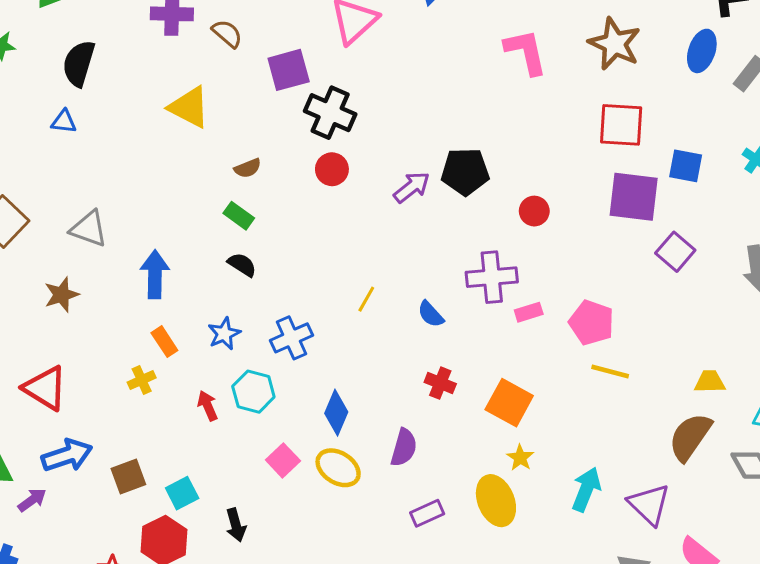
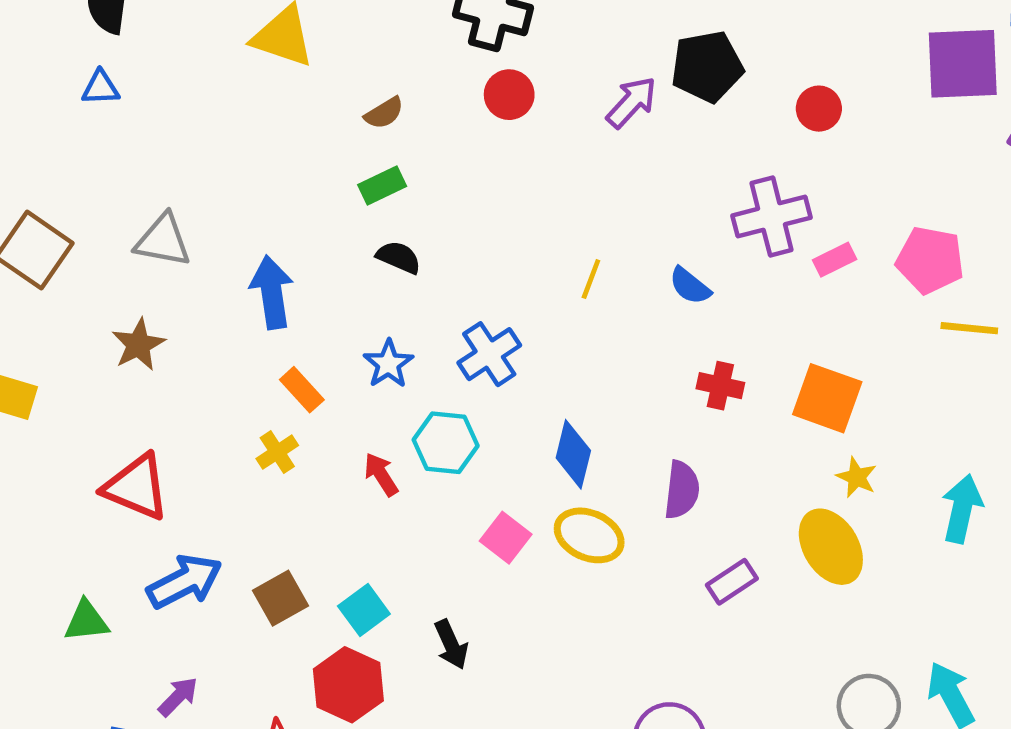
green rectangle: (239, 216) -> (382, 185), turned -52
purple arrow: (32, 500) -> (178, 697), moved

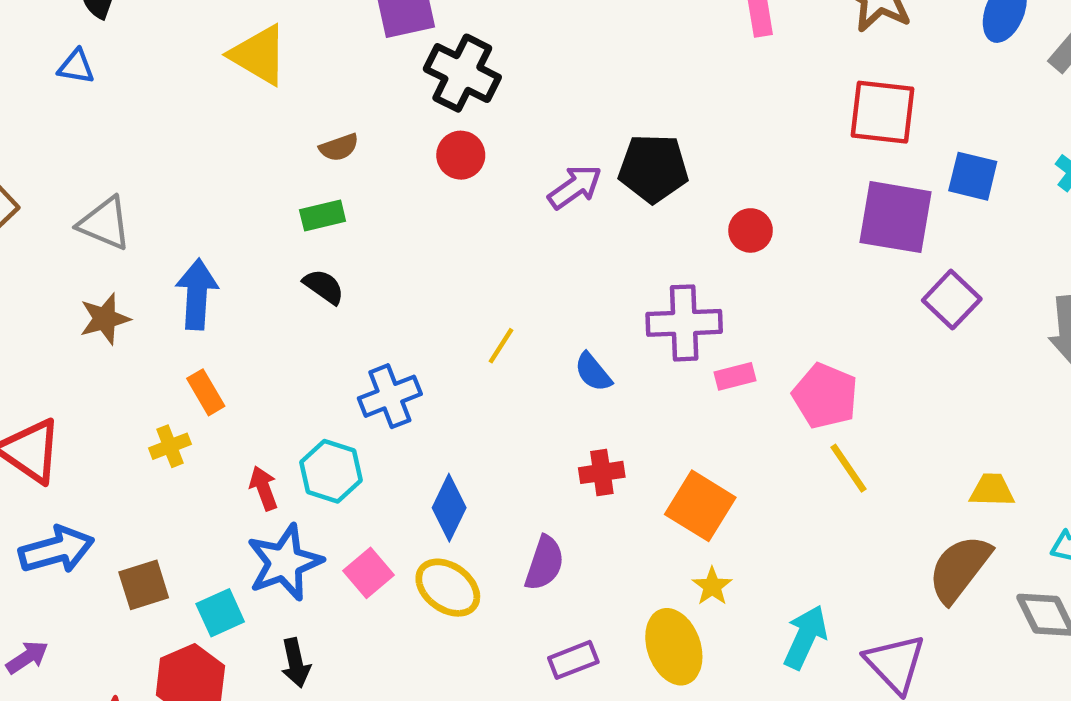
yellow line: (969, 328) -> (849, 468), turned 38
brown star: (138, 345) -> (105, 319), moved
blue star: (388, 364) -> (285, 562), moved, size x1.6
red cross: (720, 386) -> (602, 472), turned -33

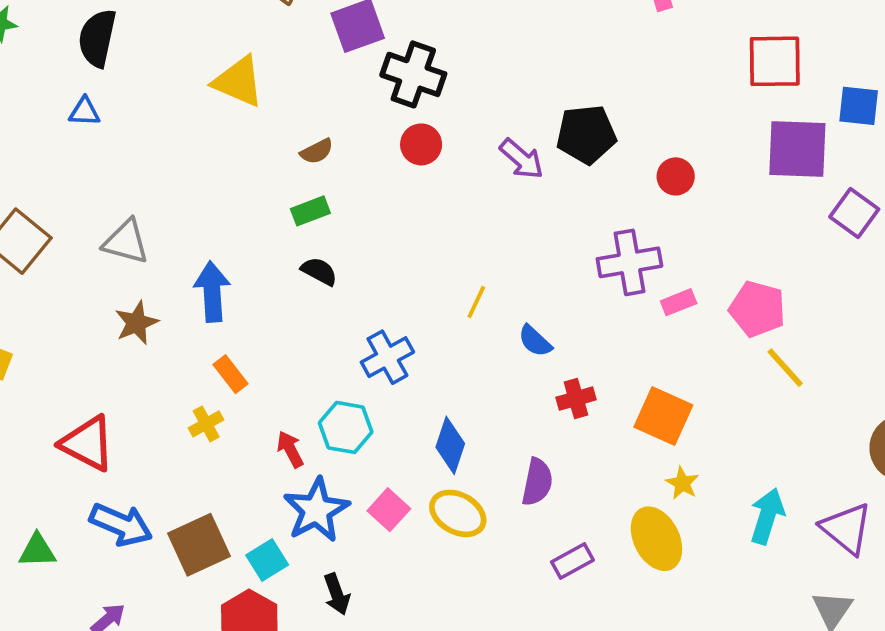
purple arrow: (575, 187) -> (522, 159), turned 84
blue semicircle: (593, 372) -> (535, 341), moved
blue arrow: (56, 550) -> (121, 525), turned 46
brown square: (144, 585) -> (199, 545), size x1.4

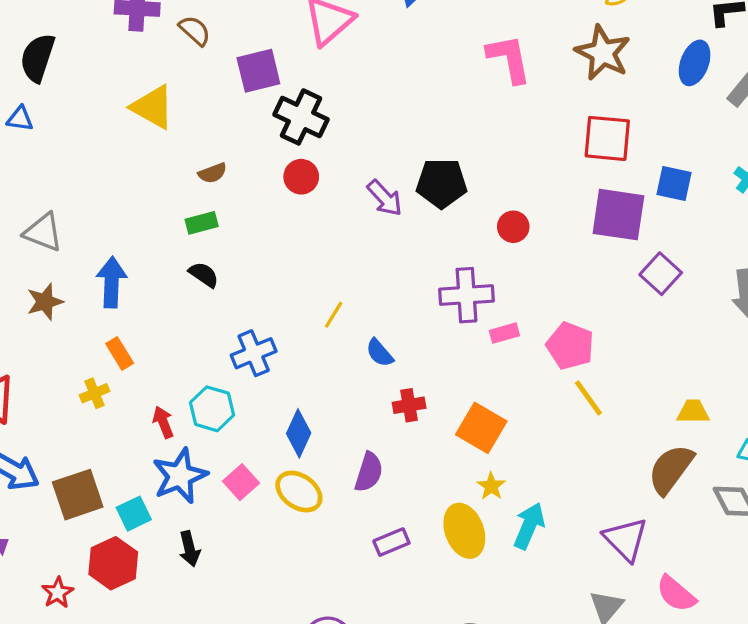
cyan arrow: (767, 516) -> (529, 526), moved

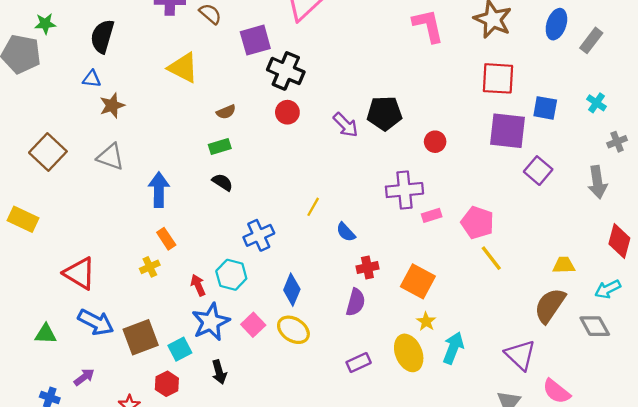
brown star: (45, 302) -> (112, 105), moved
purple semicircle: (369, 472) -> (356, 302), moved
red hexagon: (113, 563) -> (167, 384), size x0.7

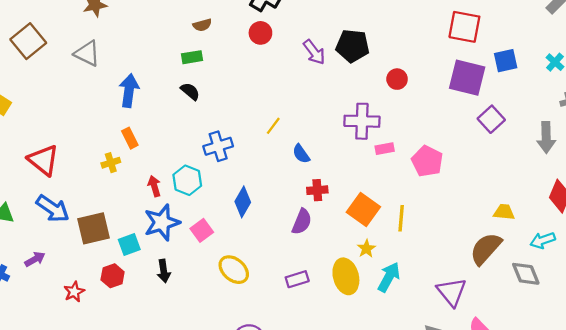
blue square: (545, 108) -> (506, 61), turned -30
yellow line: (491, 258) -> (401, 218), moved, turned 35
yellow ellipse: (293, 330) -> (234, 270), moved

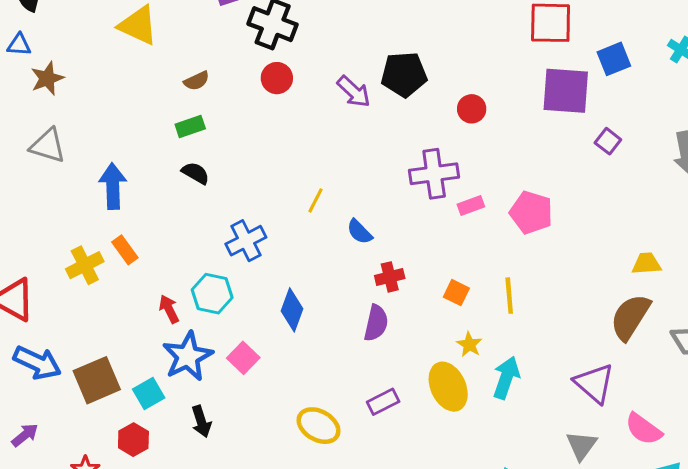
purple square: (491, 119) -> (608, 141), size x0.7
yellow cross: (111, 163) -> (85, 265), moved, size x1.4
orange square: (363, 210) -> (456, 293), size x0.6
yellow ellipse: (234, 270) -> (319, 426), moved

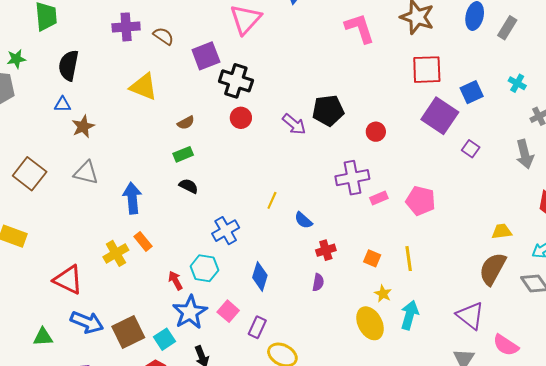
purple square: (566, 91) -> (440, 116), turned 33
purple semicircle: (376, 323) -> (318, 282), size x0.7
purple rectangle: (383, 402) -> (257, 327), moved, turned -35

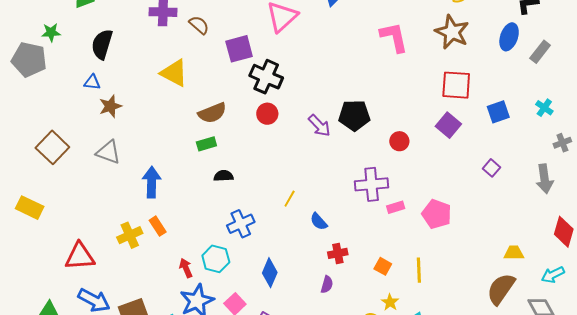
purple square: (440, 116) -> (448, 125), moved, size x0.7
brown semicircle: (186, 123) -> (212, 113), size x1.6
black semicircle: (189, 186) -> (224, 176), moved, turned -36
red triangle: (68, 280) -> (80, 256), turned -36

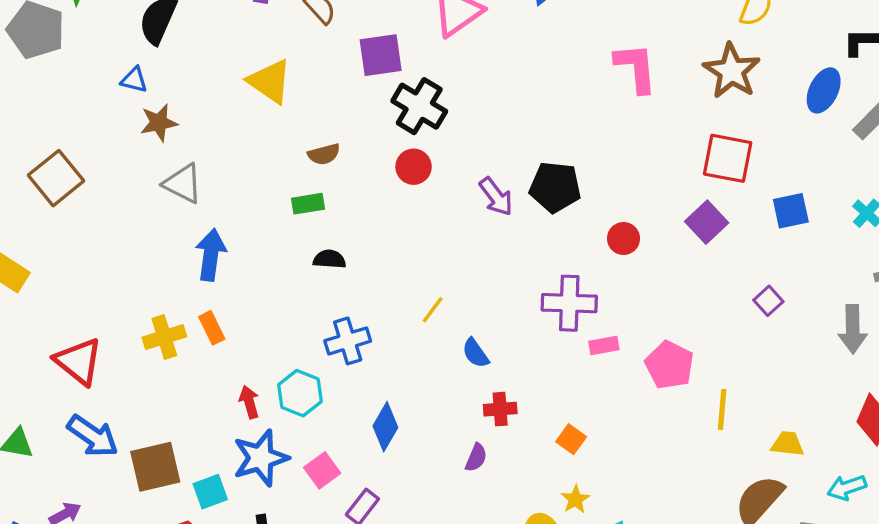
brown semicircle: (212, 113) -> (324, 154), size x0.7
gray triangle: (108, 152) -> (183, 184), moved
red triangle: (80, 256) -> (79, 361), turned 36
yellow line: (419, 270) -> (722, 409), moved

